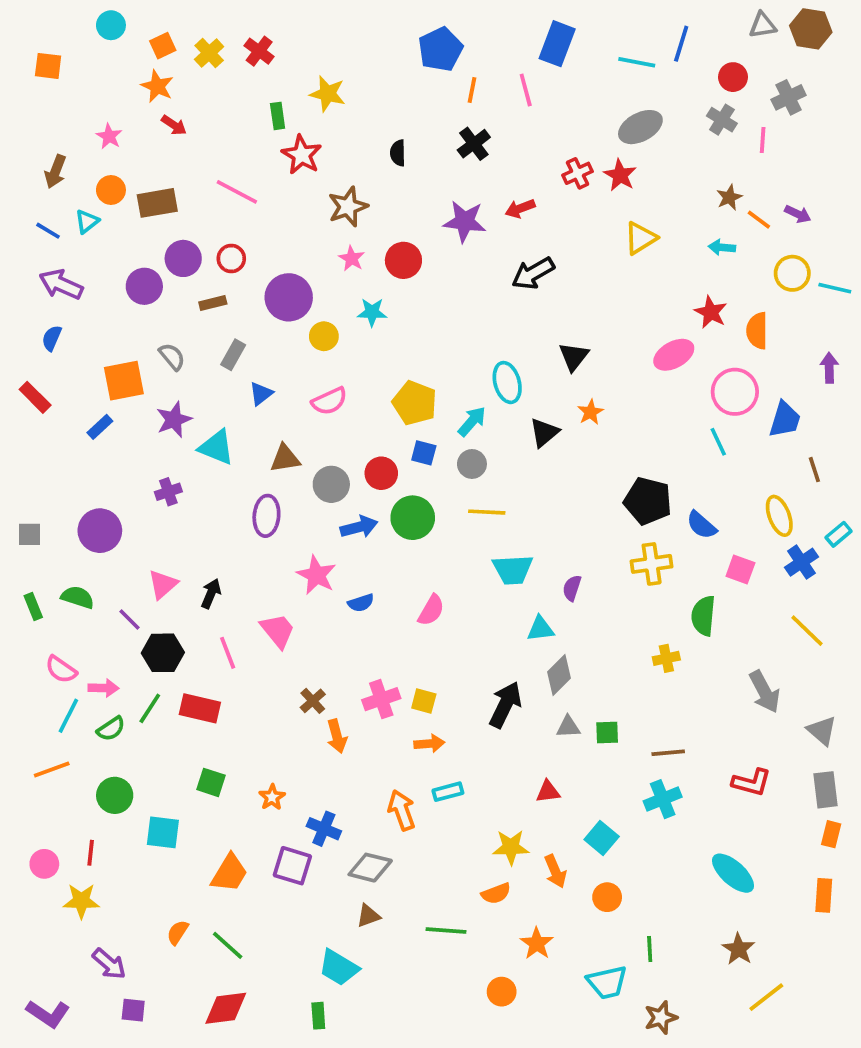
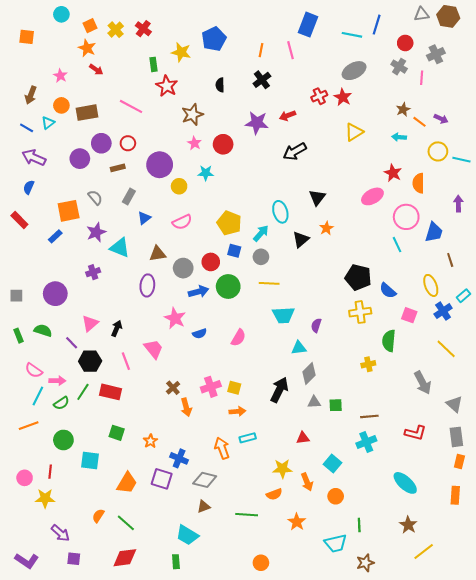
blue pentagon: (440, 49) -> (214, 39), moved
orange circle: (502, 992) -> (261, 563), moved

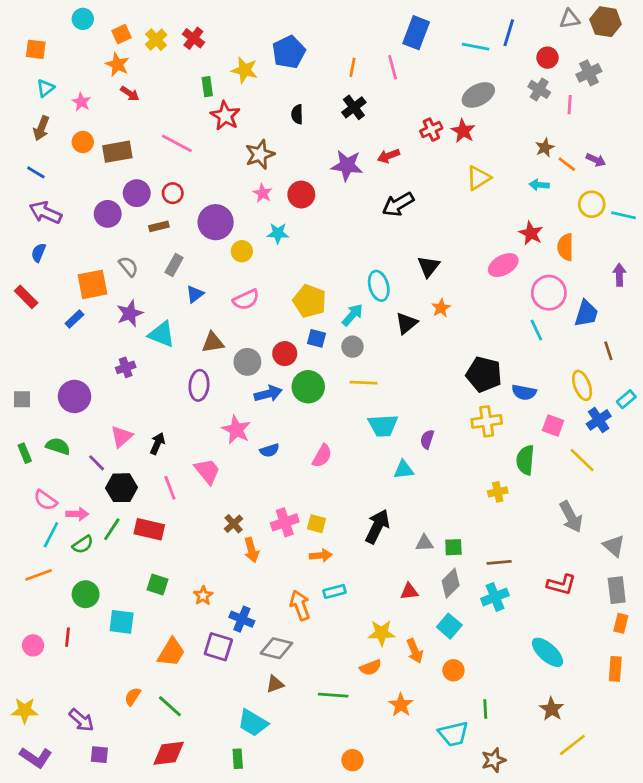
cyan triangle: (48, 123) -> (45, 88), moved
blue semicircle: (388, 291) -> (524, 392), turned -30
yellow line: (446, 349) -> (582, 460), moved
gray diamond: (309, 373) -> (451, 583), moved
yellow star: (45, 498) -> (25, 710), moved

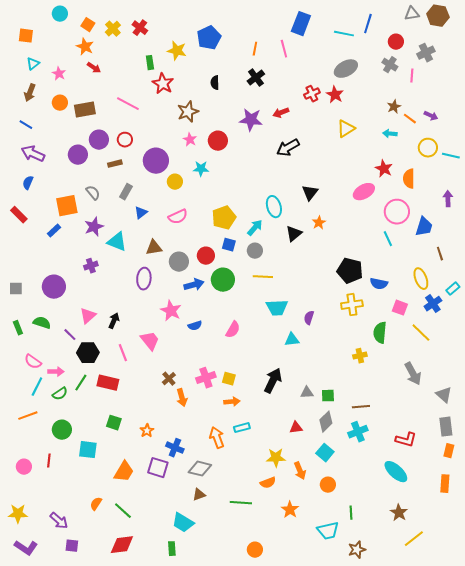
orange square: (122, 34) -> (88, 25), turned -32
yellow pentagon: (310, 301) -> (224, 218), turned 30
red L-shape: (561, 585) -> (406, 440), moved

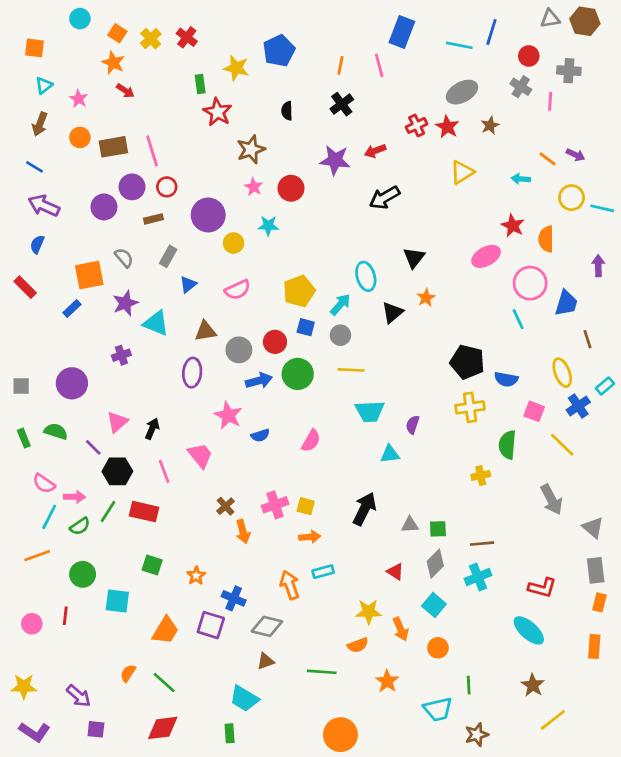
gray cross: (426, 53) -> (569, 71), turned 30
pink line: (128, 104) -> (152, 151), moved, turned 45
brown star: (394, 107) -> (490, 125), moved
red triangle: (296, 428) -> (395, 572), turned 40
orange circle: (255, 550) -> (340, 735), size x1.6

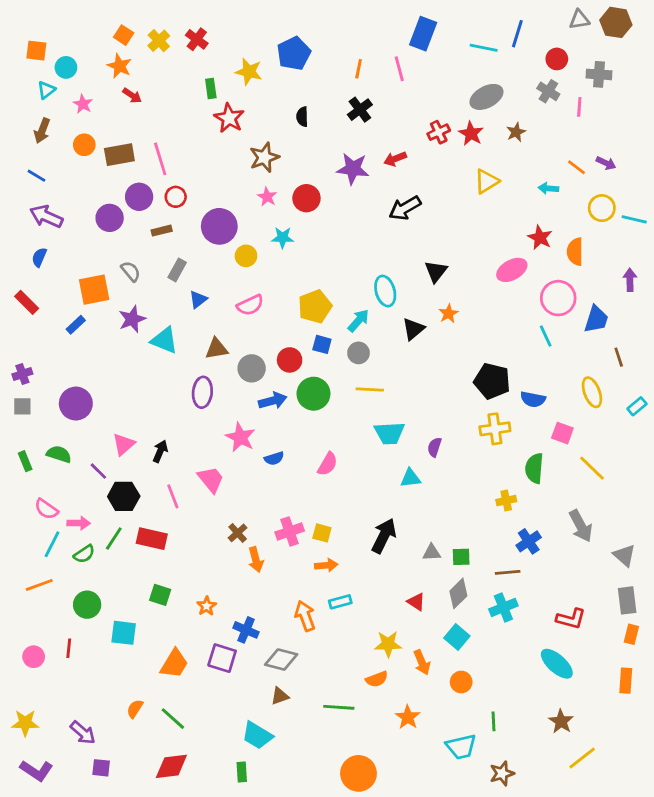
cyan circle: (80, 19) -> (66, 67), moved
purple cross: (121, 355) -> (22, 374), moved
blue cross: (578, 406) -> (529, 541), moved

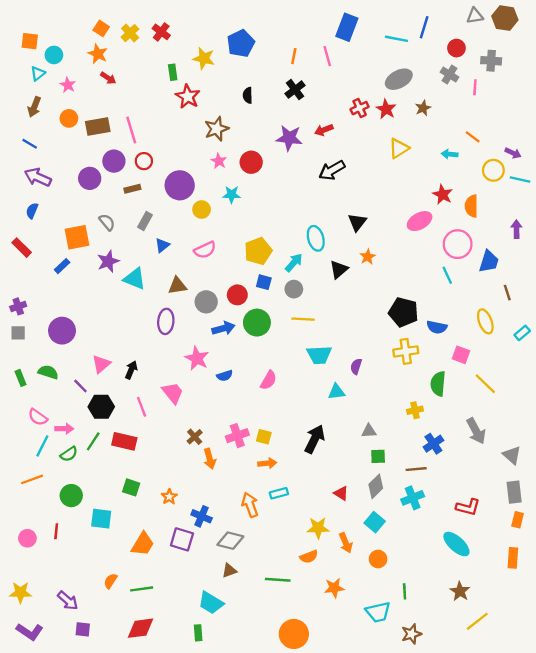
purple arrow: (606, 163) -> (513, 153), moved
gray triangle: (432, 553) -> (369, 431), moved
orange star: (408, 717) -> (334, 588), turned 30
green line: (173, 719) -> (142, 589), turned -50

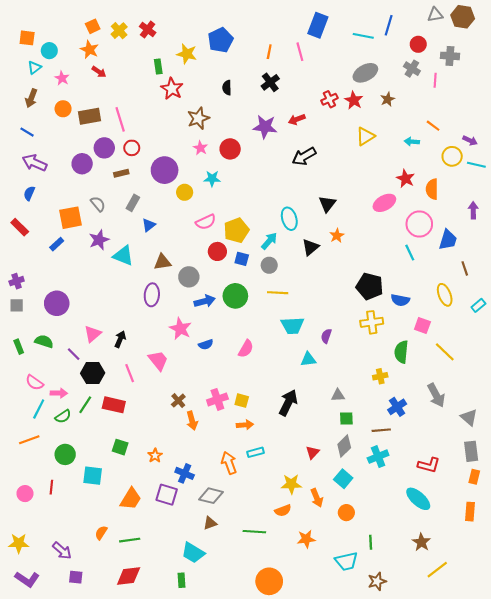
orange square: (101, 28) -> (93, 26), turned 32
pink semicircle: (205, 250) -> (206, 222), moved
red circle: (237, 295) -> (217, 251), moved
red triangle: (341, 493) -> (313, 452), turned 40

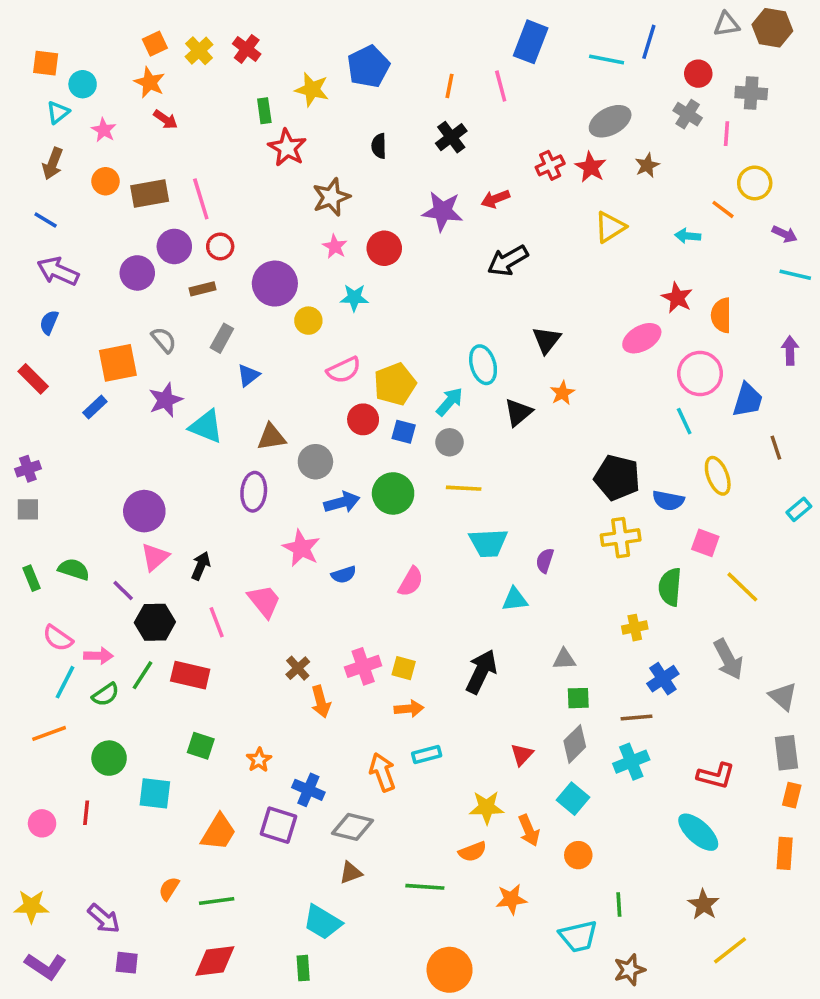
yellow circle: (452, 156) -> (755, 183), moved
yellow ellipse: (445, 295) -> (718, 476), moved
purple circle: (57, 303) -> (144, 511), moved

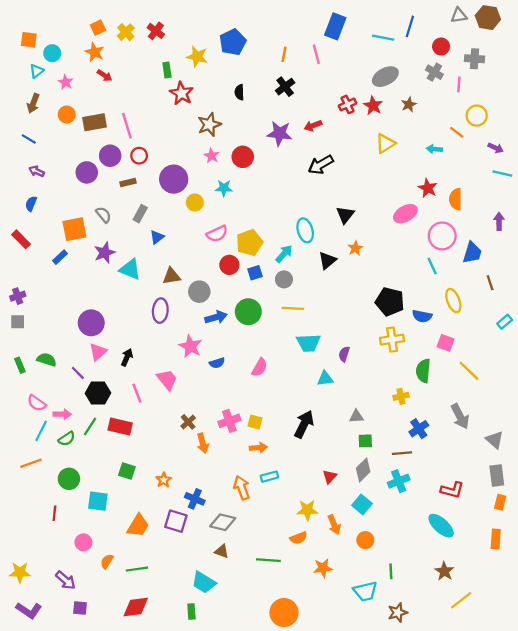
purple arrow: (58, 271) -> (37, 171), size x0.6
blue square: (404, 432) -> (255, 273), turned -32
pink circle: (42, 823) -> (83, 542), moved
brown triangle: (351, 873) -> (222, 551), turned 40

